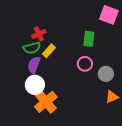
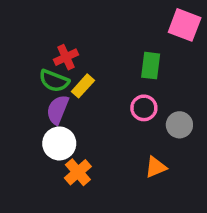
green semicircle: (32, 48) -> (54, 81), turned 36
orange triangle: (112, 97) -> (156, 167), moved
orange cross: (46, 102) -> (78, 172), size x0.7

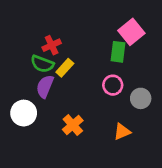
pink square: (185, 25) -> (131, 32), moved, turned 30
white circle: (59, 143) -> (24, 113), moved
orange cross: (78, 172) -> (73, 125), moved

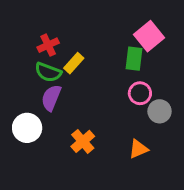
red cross: (52, 45) -> (48, 45), moved
yellow rectangle: (65, 68) -> (74, 63), moved
pink circle: (113, 85) -> (140, 93), moved

